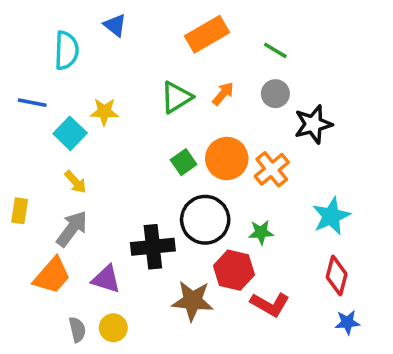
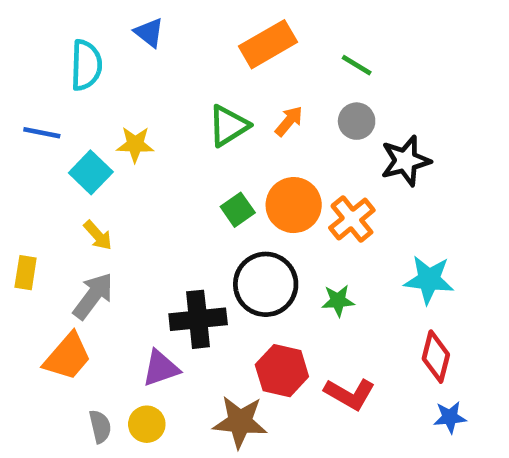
cyan star: (331, 216) -> (429, 280), turned 30
red hexagon: (234, 270) -> (282, 371), moved
purple triangle: (106, 279) -> (161, 368), moved, turned -36
brown star: (193, 301) -> (240, 422), moved

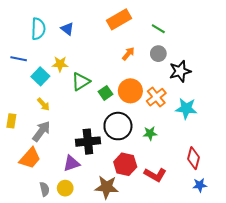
blue triangle: (149, 33) -> (67, 29), moved
green triangle: (228, 126) -> (81, 82), moved
cyan star: (429, 280) -> (186, 108), moved

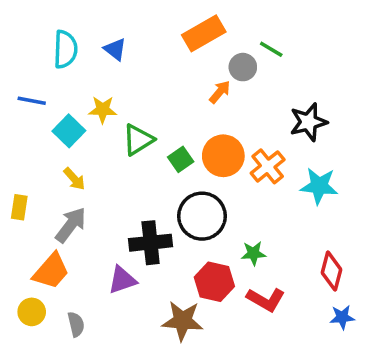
gray circle: (158, 54) -> (243, 67), moved
green star: (150, 133) -> (253, 253), moved
yellow circle: (65, 188) -> (32, 312), moved

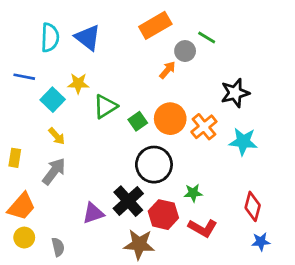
blue triangle: (115, 49) -> (88, 38), size x1.5
black cross: (151, 243) -> (128, 201), moved, turned -36
orange trapezoid: (51, 271) -> (22, 206), moved

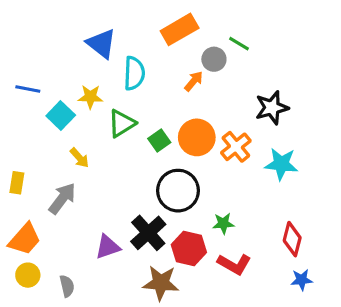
cyan semicircle: (50, 38) -> (134, 73), moved
yellow arrow: (57, 136) -> (79, 158), moved

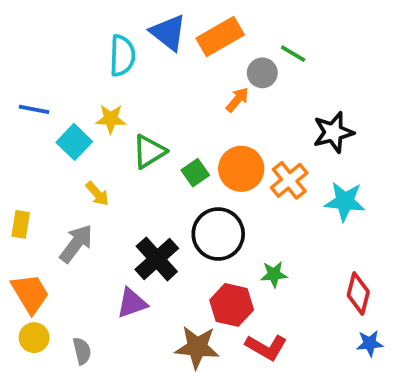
blue triangle: (101, 44) -> (168, 33), moved
cyan semicircle: (134, 73) -> (122, 56), moved
black cross: (148, 233) -> (157, 259), moved
orange trapezoid: (25, 239) -> (30, 293), turned -72
red L-shape: (234, 264) -> (266, 347), moved

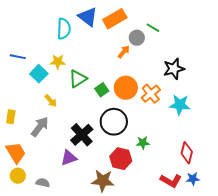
red L-shape: (266, 347) -> (171, 181), moved
gray semicircle: (82, 351) -> (43, 183), turned -64

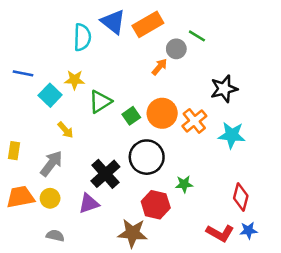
orange trapezoid: (16, 153) -> (20, 197), turned -70
yellow circle: (18, 176) -> (50, 198), moved

